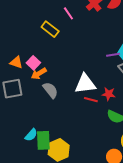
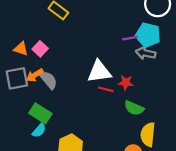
orange arrow: (39, 74) -> (35, 75), moved
gray semicircle: (50, 90) -> (49, 80), moved
green rectangle: (43, 140) -> (40, 113), moved, turned -54

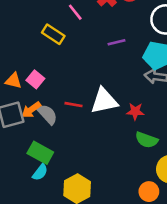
purple line: (130, 38) -> (117, 42), moved
red line: (106, 89) -> (73, 105), moved

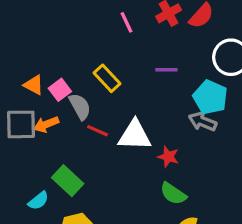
yellow rectangle: (53, 34) -> (107, 78), moved
gray semicircle: (47, 114) -> (80, 106), moved
green rectangle: (40, 153) -> (68, 181), moved

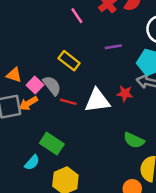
pink square: (60, 90) -> (35, 85), moved
red star: (168, 157) -> (125, 93), moved

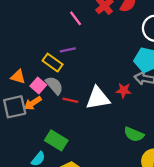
purple line: (113, 47) -> (68, 50), moved
yellow rectangle: (69, 61) -> (53, 63), moved

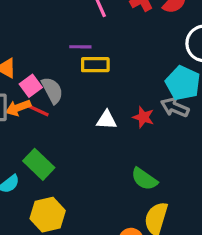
yellow rectangle: (53, 63) -> (95, 65), moved, turned -48
white triangle: (98, 98) -> (107, 120), size x0.6
red line: (70, 100) -> (38, 111), moved

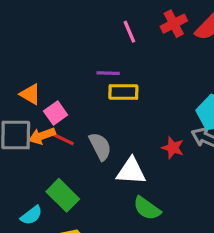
gray semicircle: (52, 90) -> (100, 146), moved
white triangle: (107, 120) -> (131, 171), moved, size x1.4
green semicircle: (144, 179) -> (147, 208), moved

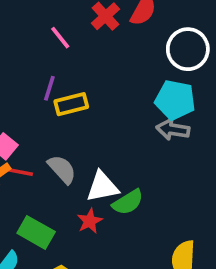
purple line: (108, 73) -> (49, 88), turned -60
red star: (173, 148) -> (90, 221), moved, turned -30
green semicircle: (147, 208) -> (128, 202), moved, turned -52

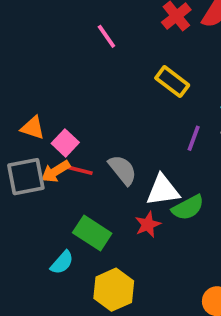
pink line: (60, 38) -> (106, 36), moved
purple line: (49, 88) -> (194, 138), moved
yellow rectangle: (71, 104) -> (172, 82), moved, turned 48

